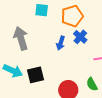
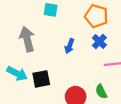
orange pentagon: (72, 16) -> (96, 16), moved, turned 30
blue cross: (80, 37) -> (99, 41), moved

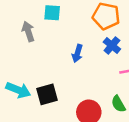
gray arrow: (27, 39) -> (28, 31), moved, size x0.7

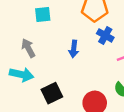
gray arrow: (28, 31) -> (28, 48), moved
cyan arrow: (18, 90) -> (22, 75), moved

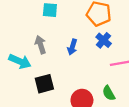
gray arrow: (28, 48) -> (41, 45), moved

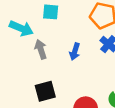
cyan arrow: (20, 61) -> (21, 28), moved

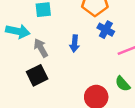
black square: (45, 91) -> (37, 75), moved

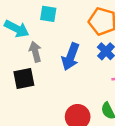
blue arrow: (75, 44) -> (71, 57), size x1.5

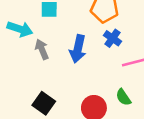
black square: (24, 78) -> (44, 103), moved, turned -35

